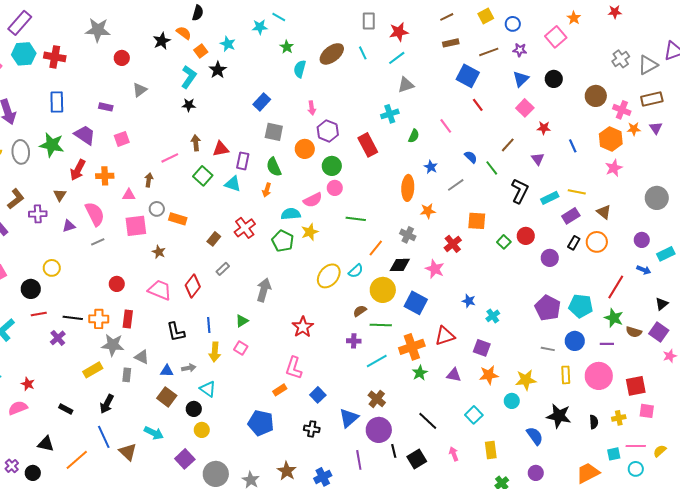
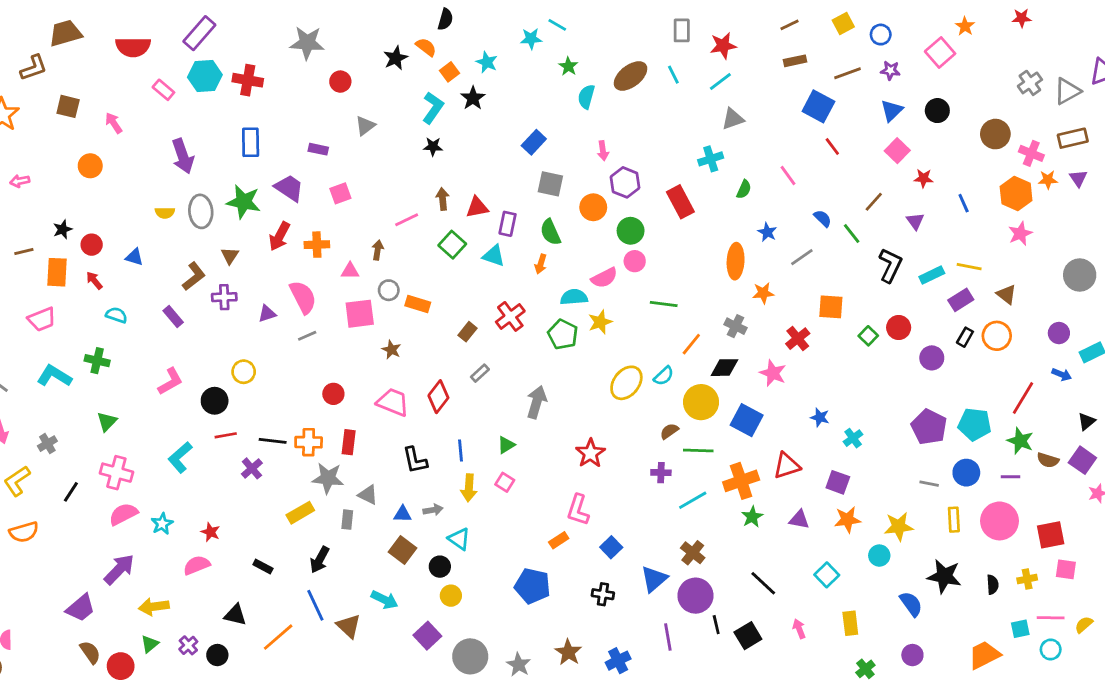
brown triangle: (60, 195) -> (230, 256), moved

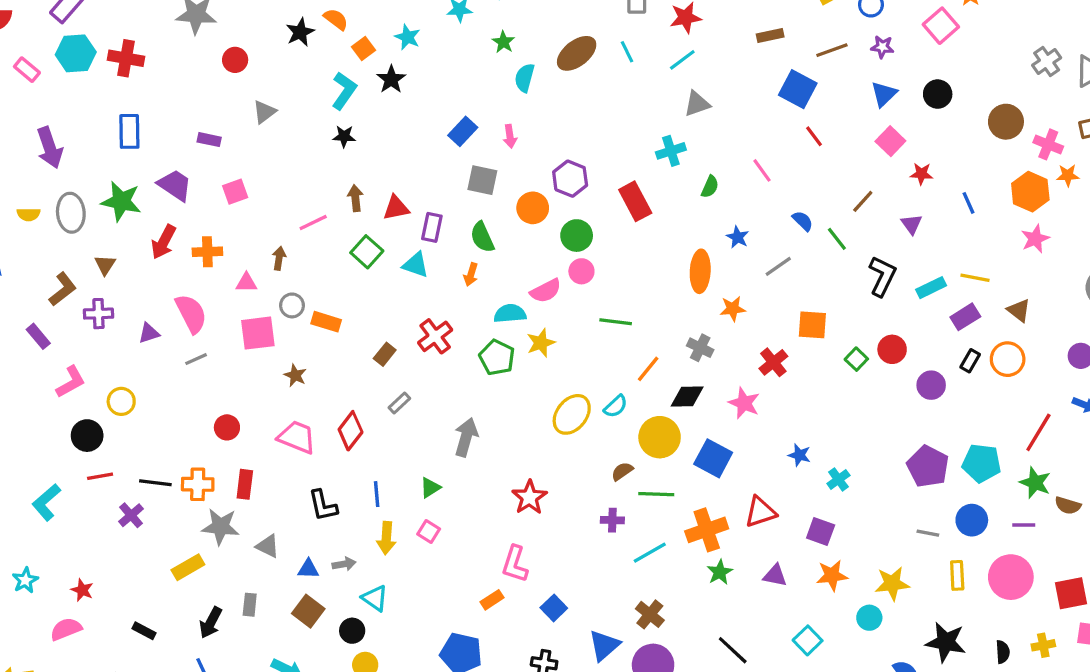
pink arrow: (603, 151) -> (510, 136), moved
pink L-shape: (170, 381) -> (71, 382), moved
gray rectangle: (347, 520) -> (250, 605), moved

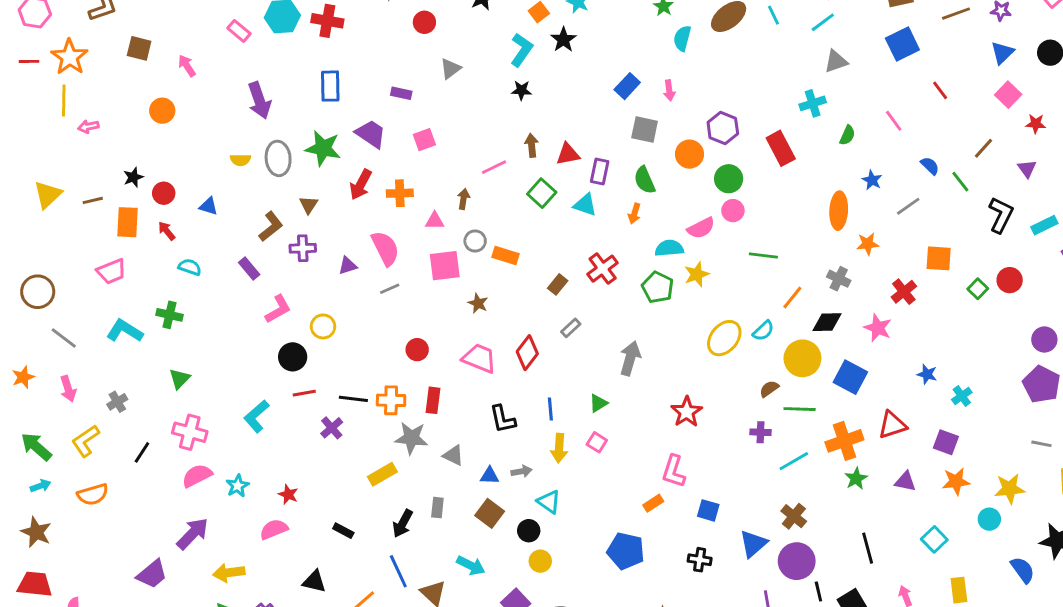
blue square: (798, 89) -> (902, 44), moved, turned 36
purple circle: (931, 385) -> (1044, 339), moved
blue square: (554, 608) -> (708, 510), turned -30
black line: (733, 650) -> (868, 548), turned 32

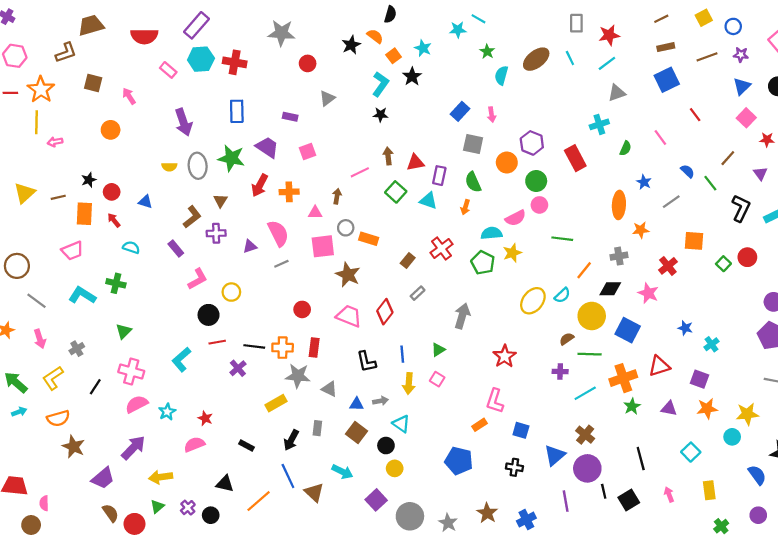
gray cross: (839, 279) -> (619, 256), turned -35
brown star: (478, 303) -> (348, 275), size x1.6
brown star: (36, 532) -> (74, 447), moved

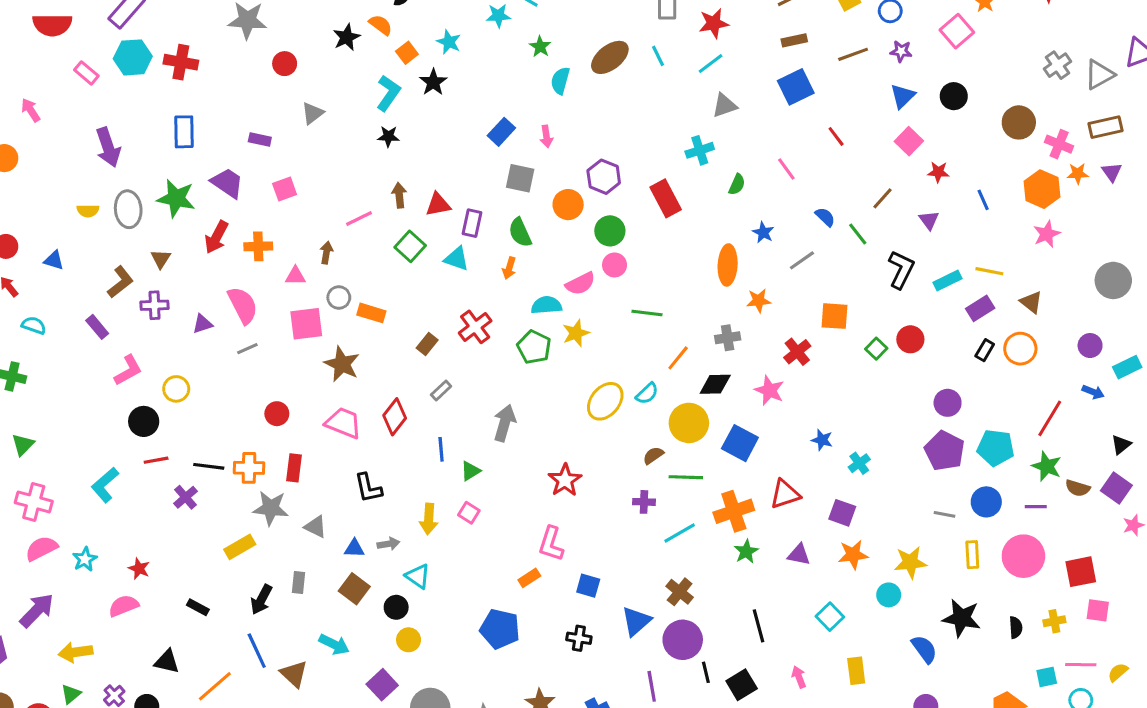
blue line: (402, 354) -> (441, 449), moved

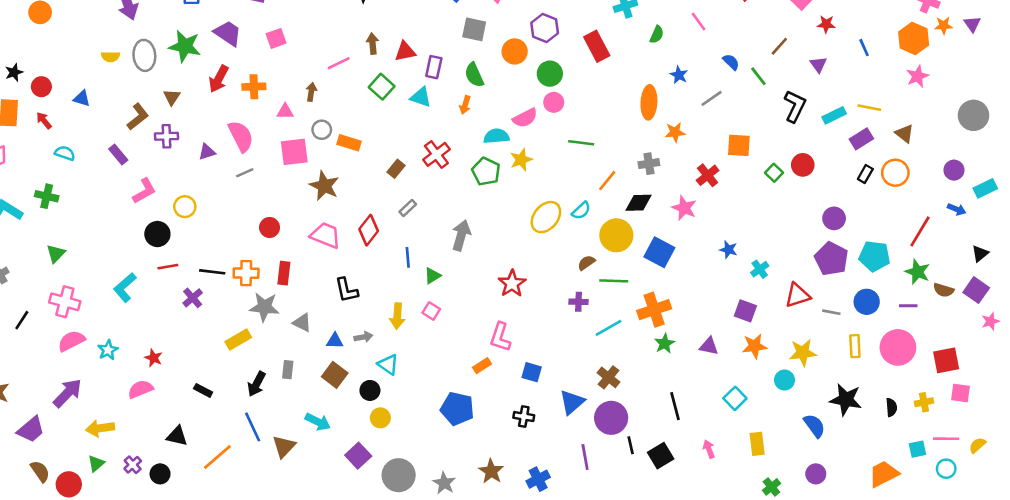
red triangle: (785, 494) -> (798, 295), moved
brown triangle: (294, 674) -> (284, 447), turned 30

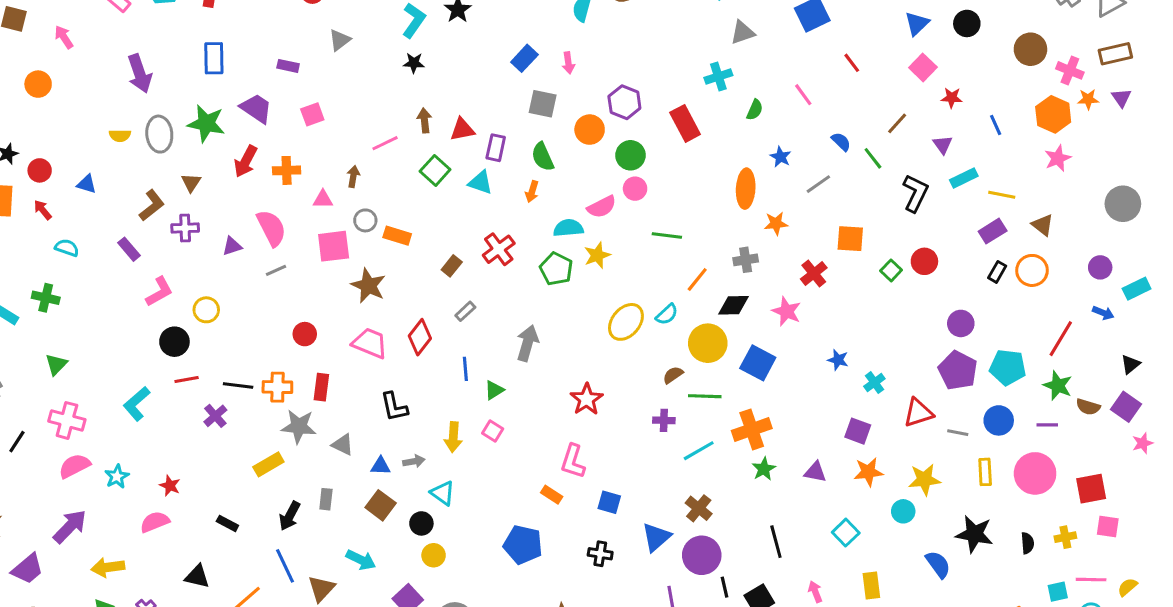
cyan rectangle: (834, 115) -> (964, 178), moved
orange rectangle: (482, 366) -> (552, 495), turned 66

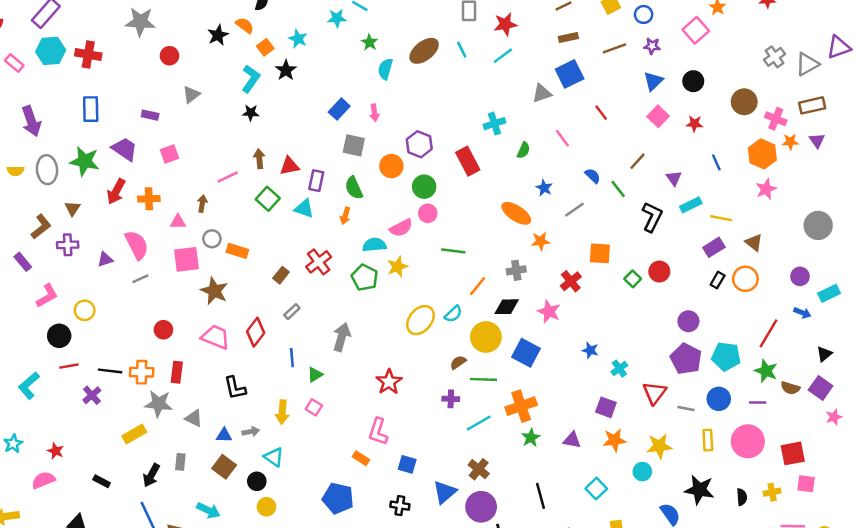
gray triangle: (743, 33) -> (542, 93), moved
red star: (952, 98) -> (694, 124), moved
orange ellipse: (746, 189) -> (516, 213), turned -60
red triangle: (918, 413) -> (654, 393), turned -35

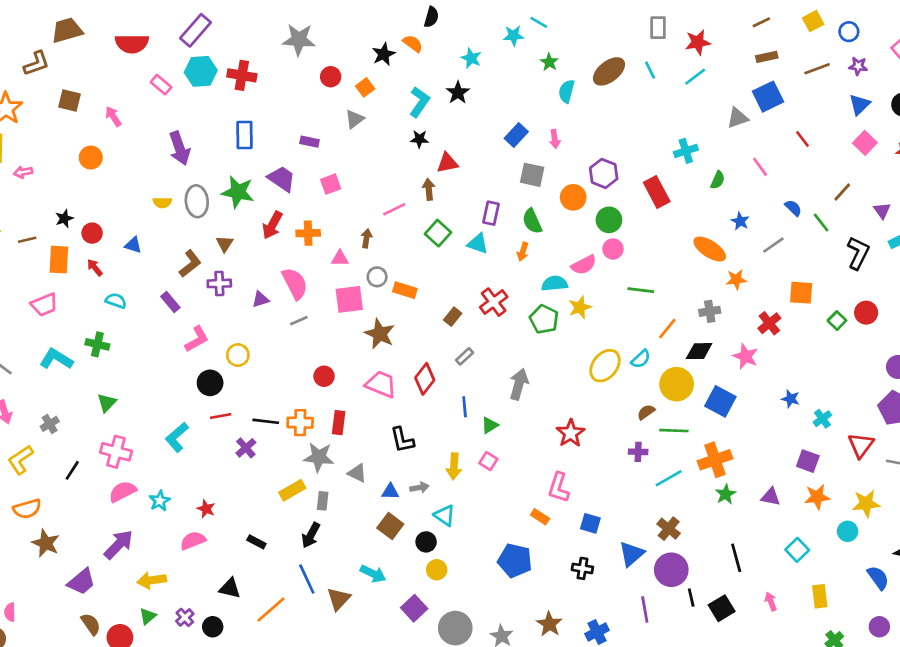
orange square: (265, 47) -> (365, 87), moved
red triangle: (290, 166) -> (447, 163), moved
gray rectangle: (180, 462) -> (323, 501), moved

